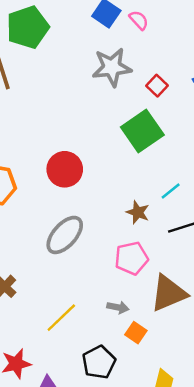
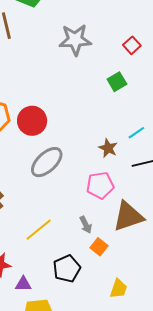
gray star: (112, 67) -> (75, 40), moved
green square: (142, 131) -> (117, 82), size x0.6
red circle: (65, 169) -> (32, 121), moved
gray arrow: (118, 307) -> (86, 225), turned 48

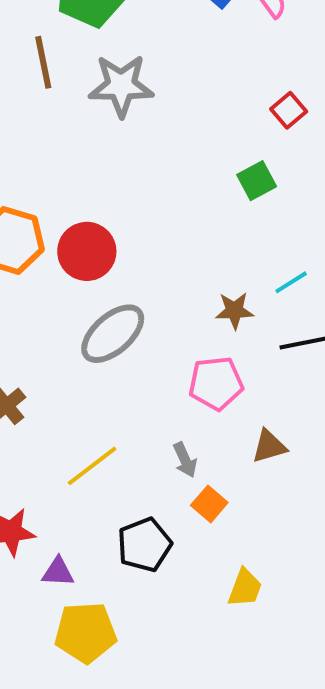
gray star: (75, 40) -> (121, 86), moved
brown star: (108, 148) -> (234, 311), turned -30
brown triangle: (128, 216) -> (269, 446), size x0.6

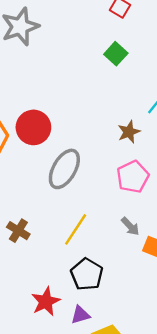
yellow line: (92, 466) -> (76, 229), moved
black pentagon: (144, 545) -> (87, 274), moved

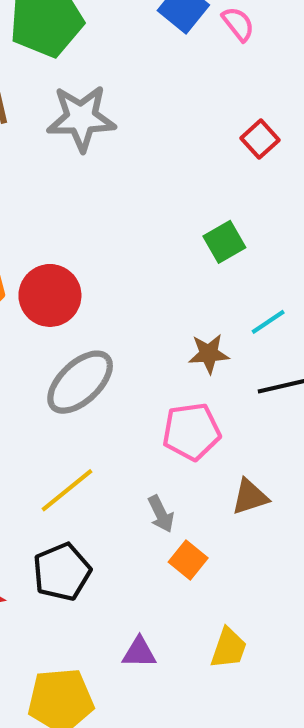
green square: (116, 54) -> (224, 242), moved
purple triangle: (80, 315) -> (139, 652), moved

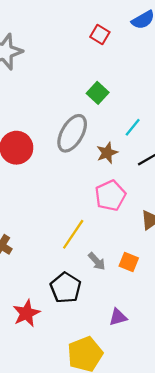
gray ellipse: (80, 382) -> (72, 133), moved
yellow line: (67, 490) -> (73, 234), moved
gray arrow: (161, 514) -> (97, 261), moved

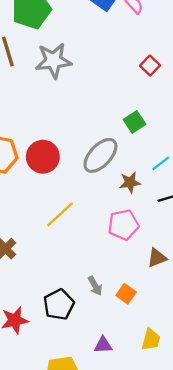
yellow line: (73, 234) -> (60, 214), moved

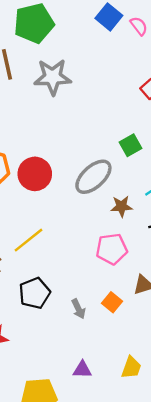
yellow line: (60, 214) -> (28, 240), moved
orange square: (126, 294) -> (112, 302), moved
black pentagon: (59, 304) -> (35, 293), moved

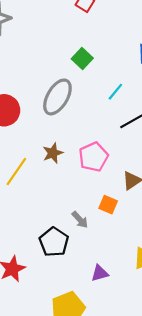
brown star: (121, 206) -> (53, 153), moved
black pentagon: (35, 293) -> (54, 242), moved

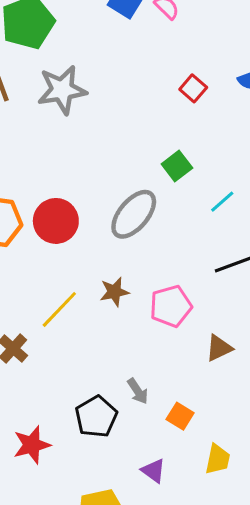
cyan line: (115, 92) -> (222, 202), moved
orange square: (108, 205) -> (180, 416), moved
purple triangle: (100, 273) -> (153, 471), turned 42

